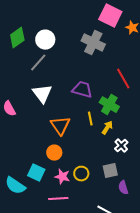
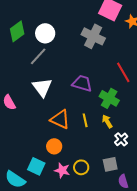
yellow line: (90, 119) -> (85, 120), moved
orange triangle: (60, 126) -> (60, 119), turned -30
yellow arrow: (107, 128) -> (107, 121), turned -64

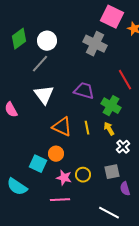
cyan square: (36, 166) -> (38, 164), moved

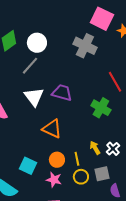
purple trapezoid: (84, 91) -> (62, 93), moved
yellow line: (87, 128) -> (77, 159), moved
yellow arrow: (109, 129) -> (95, 148), moved
orange circle: (56, 154) -> (57, 160), moved
yellow circle: (83, 175) -> (81, 177), moved

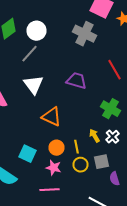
purple trapezoid: (62, 93) -> (76, 81), moved
green cross: (101, 108) -> (110, 109), moved

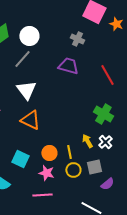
gray cross: (84, 34) -> (77, 39), size x0.6
purple trapezoid: (76, 81) -> (68, 66), moved
orange triangle: (52, 117) -> (30, 120), moved
purple semicircle: (114, 179) -> (107, 184), turned -112

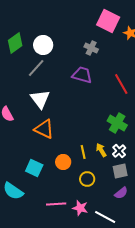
yellow line: (69, 152) -> (83, 152), moved
gray square: (94, 167) -> (120, 171), moved
pink star: (46, 173) -> (80, 208), moved

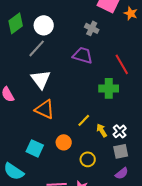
green cross: (117, 123) -> (109, 88), moved, turned -30
yellow line: (83, 152) -> (84, 120), moved, turned 56

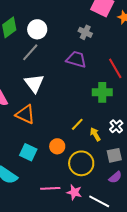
orange triangle: (45, 109) -> (25, 114), moved
white cross: (120, 131) -> (116, 126), moved
yellow circle: (88, 159) -> (81, 163), size x1.6

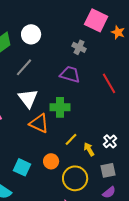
white circle: (37, 29) -> (31, 34), moved
green cross: (102, 92) -> (60, 107), moved
orange triangle: (25, 114) -> (39, 123), moved

